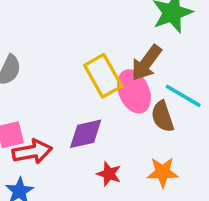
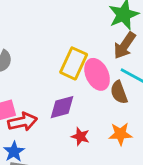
brown arrow: (146, 63) -> (125, 46), moved
yellow rectangle: (103, 76) -> (74, 63), turned 56

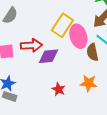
red arrow: (23, 122) -> (31, 45), moved
red star: (80, 137) -> (59, 89), moved

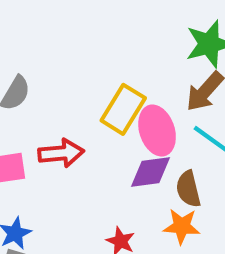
brown semicircle: (92, 52) -> (188, 189), moved
purple diamond: (48, 56) -> (151, 172), moved

